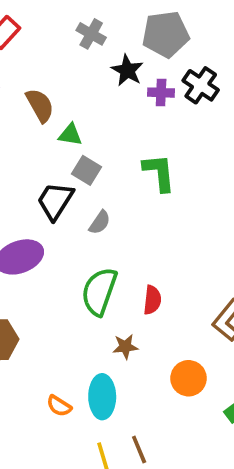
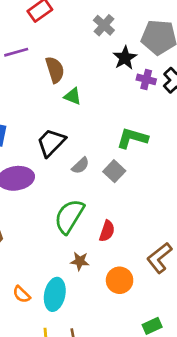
gray square: (86, 170) -> (114, 171), moved
green L-shape: (159, 173) -> (132, 138), turned -80
orange circle: (189, 378) -> (120, 280), moved

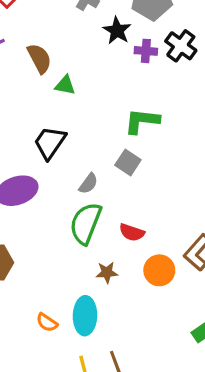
gray semicircle: (80, 166) -> (88, 184), moved
red semicircle: (107, 231) -> (132, 232), turned 100
orange circle: (120, 280) -> (159, 270), moved

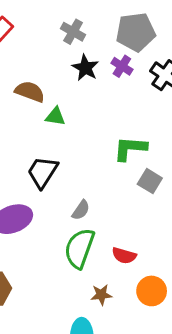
black star: (117, 31) -> (85, 68), moved
purple cross: (146, 51) -> (122, 66), moved, turned 30
brown semicircle: (39, 58) -> (30, 92), turned -40
gray square: (128, 162) -> (150, 181), moved

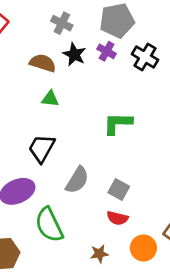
brown semicircle: (30, 92) -> (43, 63), moved
gray square: (150, 181) -> (119, 189), moved
gray semicircle: (81, 210) -> (77, 180), size x1.5
green semicircle: (79, 248) -> (49, 225), moved, turned -42

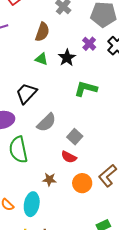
purple cross: (107, 51) -> (89, 44), moved
black star: (74, 54) -> (67, 58), moved
brown semicircle: (43, 63) -> (42, 32), turned 78

